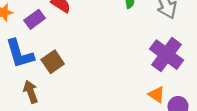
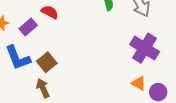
brown arrow: (31, 92) -> (43, 88), moved

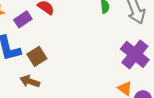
brown arrow: (43, 88) -> (30, 81), turned -54

